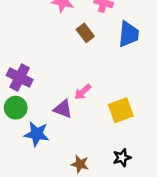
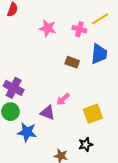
brown rectangle: (85, 33) -> (72, 62), moved, turned -32
black star: (122, 158) -> (86, 144), moved

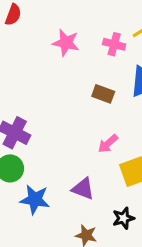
pink arrow: (63, 99) -> (108, 144), moved
purple triangle: (48, 113) -> (83, 189), moved

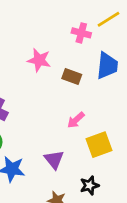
pink star: (66, 43) -> (39, 60), moved
purple triangle: (83, 189) -> (54, 160), turned 30

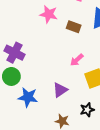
purple triangle: (54, 160) -> (60, 90), turned 35

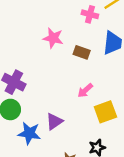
purple triangle: (60, 90) -> (54, 121), moved

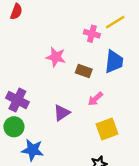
pink arrow: (85, 90) -> (95, 99), moved
purple triangle: (54, 121) -> (62, 113), moved

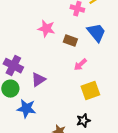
blue trapezoid: (114, 62) -> (96, 33), turned -45
purple triangle: (62, 113) -> (38, 80), moved

